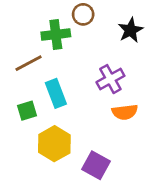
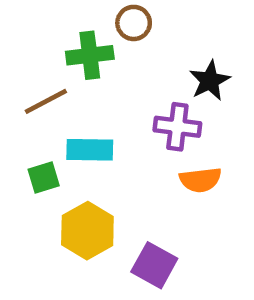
black star: (131, 30) -> (210, 81), moved
purple cross: (110, 79) -> (177, 127), turned 36
cyan rectangle: (56, 93) -> (90, 150), turned -68

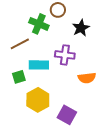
green cross: (90, 55) -> (39, 24), turned 30
black star: (210, 81) -> (81, 28), moved
purple cross: (177, 127) -> (65, 55), moved

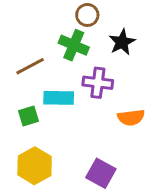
green cross: (39, 24) -> (74, 45), moved
yellow hexagon: (38, 100) -> (35, 166), moved

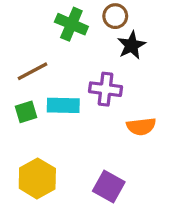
brown circle: (87, 15) -> (115, 16), moved
green cross: (74, 45) -> (71, 24), moved
green square: (29, 116) -> (26, 112), moved

